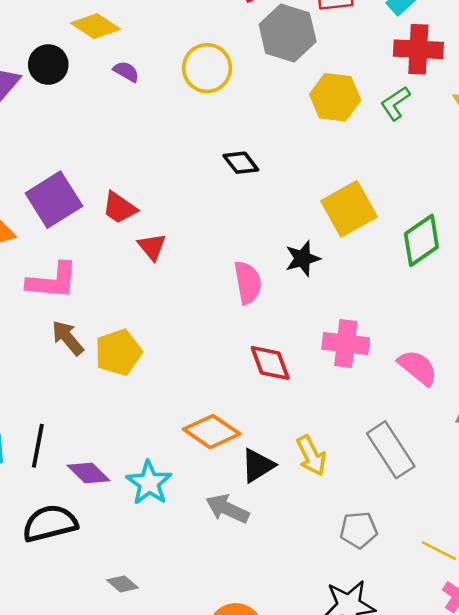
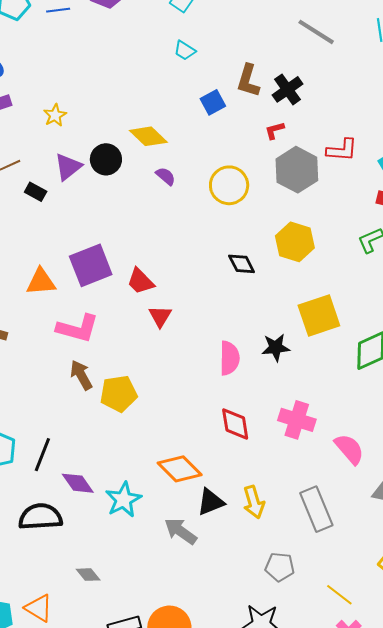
yellow hexagon: (335, 97) -> (295, 242), moved

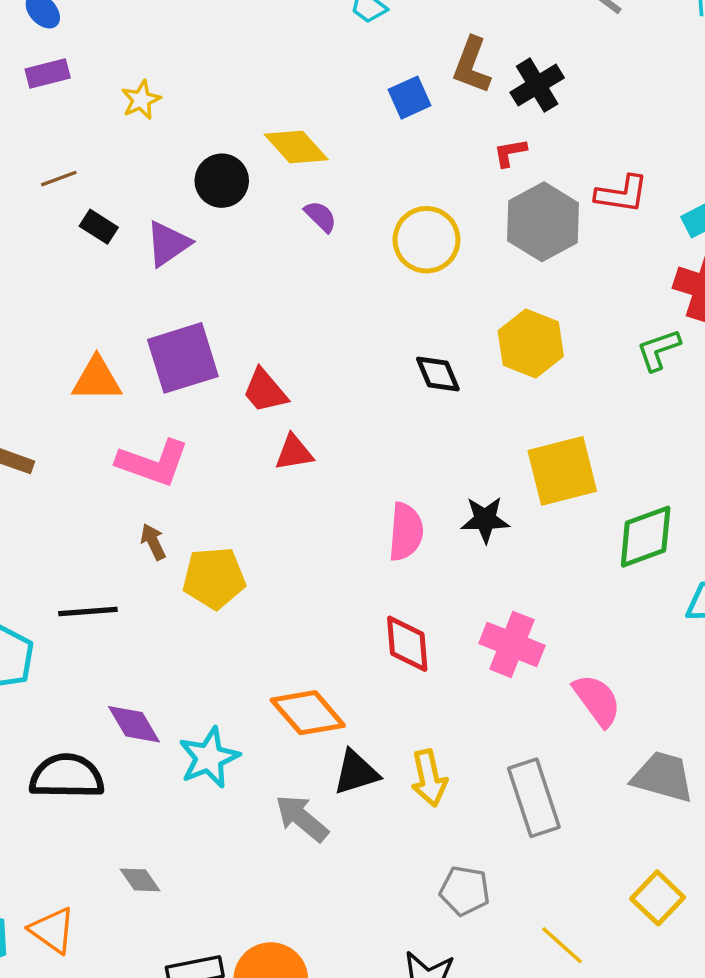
purple triangle: (68, 167) -> (168, 244), moved
red triangle: (160, 316) -> (294, 452), turned 45
brown arrow: (81, 375) -> (153, 542), size x0.7
black line: (42, 455) -> (88, 611), moved, turned 60

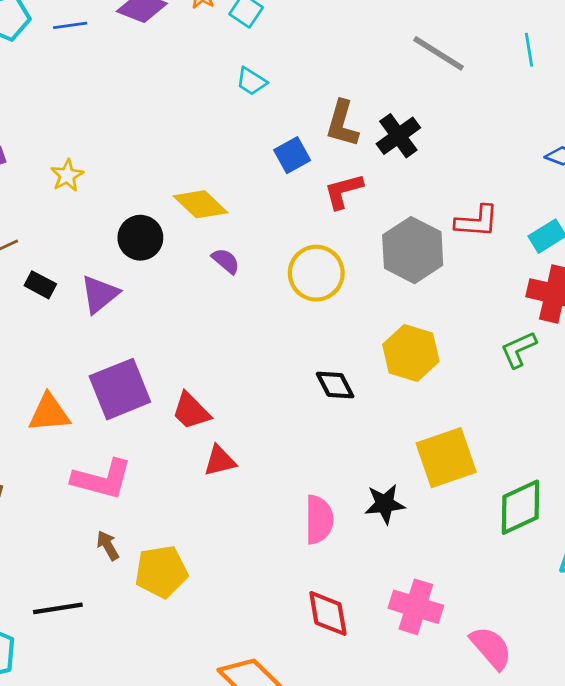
red L-shape: (510, 153) -> (343, 191), moved, size x1.4

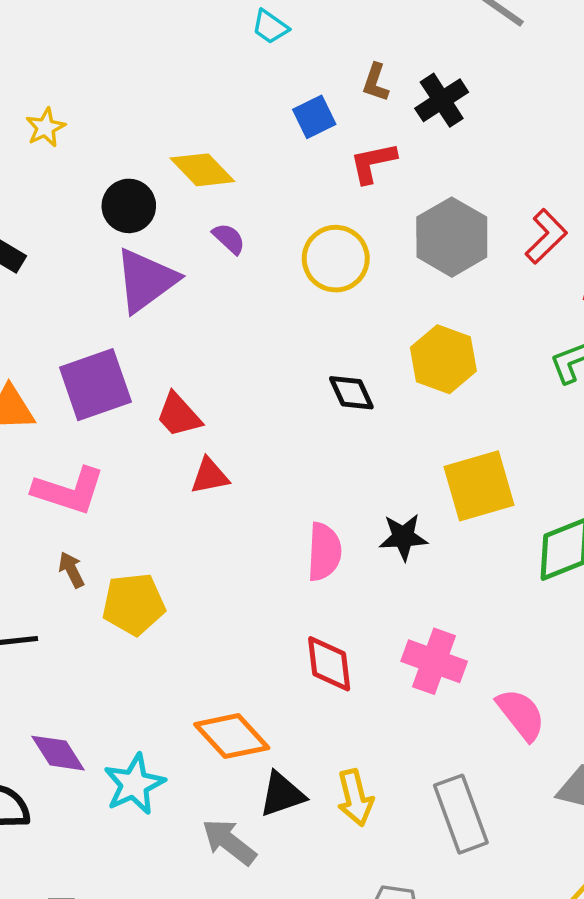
brown L-shape: (342, 124) -> (376, 82), size x0.7
red L-shape: (477, 221) -> (546, 236), moved, turned -51
purple triangle: (100, 294) -> (146, 280), moved, size x1.4

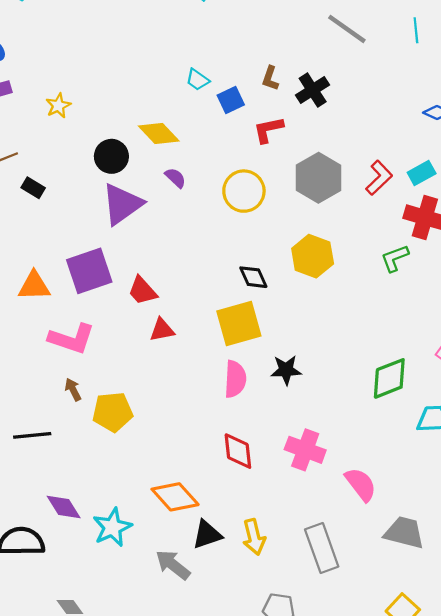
cyan trapezoid: (270, 27) -> (197, 80), moved
yellow square: (479, 486) -> (239, 324), moved

